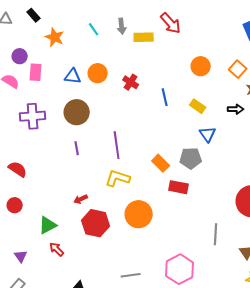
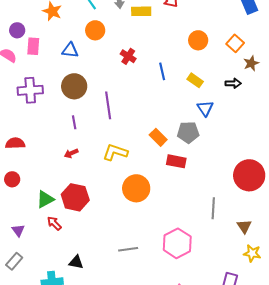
orange circle: (98, 73) -> (95, 30), moved
purple line: (117, 145) -> (108, 105), moved
red semicircle: (18, 169) -> (15, 143), turned -36
red arrow: (81, 199) -> (71, 153), moved
red hexagon: (96, 223) -> (75, 197), moved

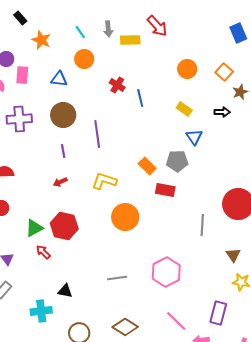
blue line: (162, 71) -> (140, 98), moved
gray line: (213, 208) -> (202, 225), moved

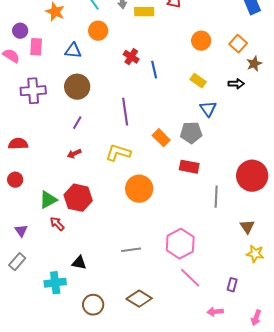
purple line: (97, 134) -> (125, 112), moved
purple line: (63, 151) -> (77, 123), turned 40
red rectangle: (165, 190) -> (189, 167), moved
purple rectangle: (218, 313) -> (232, 285), size x0.6
pink line: (176, 321) -> (190, 278), moved

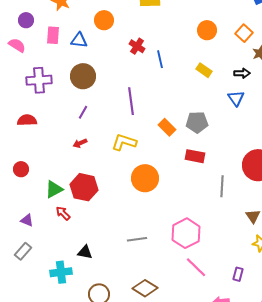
pink rectangle: (36, 47) -> (53, 35), moved
blue triangle: (208, 109) -> (236, 98), moved
red semicircle: (18, 144) -> (27, 120), moved
purple triangle: (21, 231) -> (27, 220), turned -32

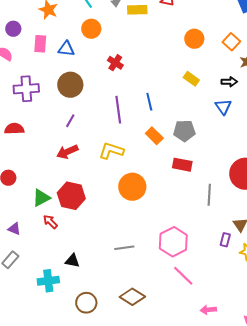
red cross: (137, 46) -> (115, 63), moved
blue line: (160, 59) -> (149, 102), moved
red arrow: (80, 143) -> (67, 152), size x1.5
purple rectangle: (238, 274) -> (225, 240), moved

